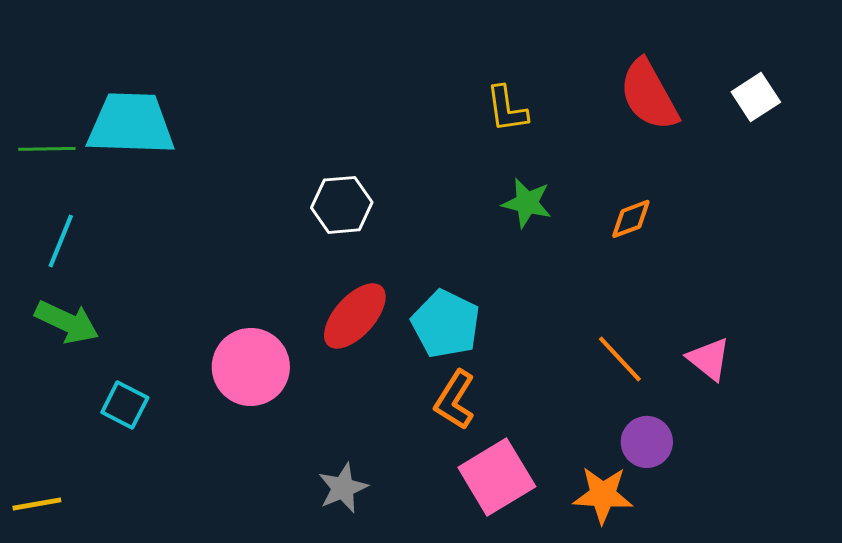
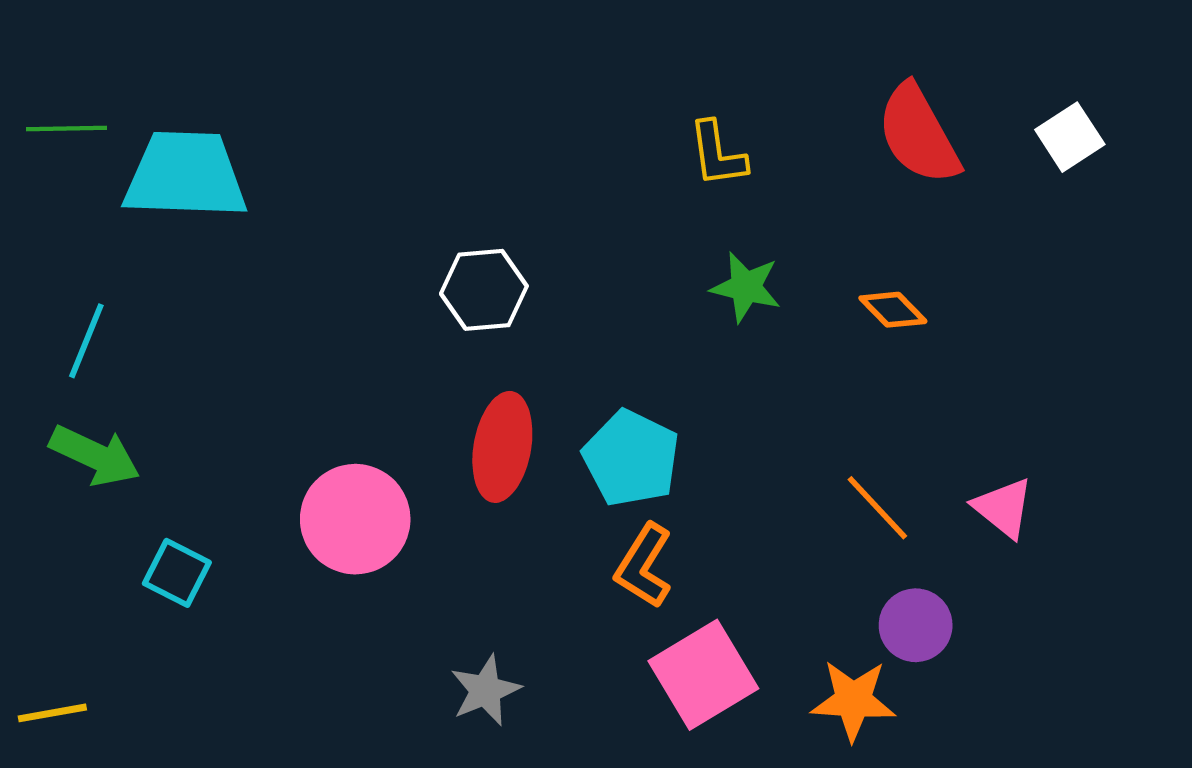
green line: (47, 149) -> (67, 129), moved
orange diamond: (631, 219) -> (893, 310), turned 66
red ellipse: (355, 316) -> (502, 447), turned -32

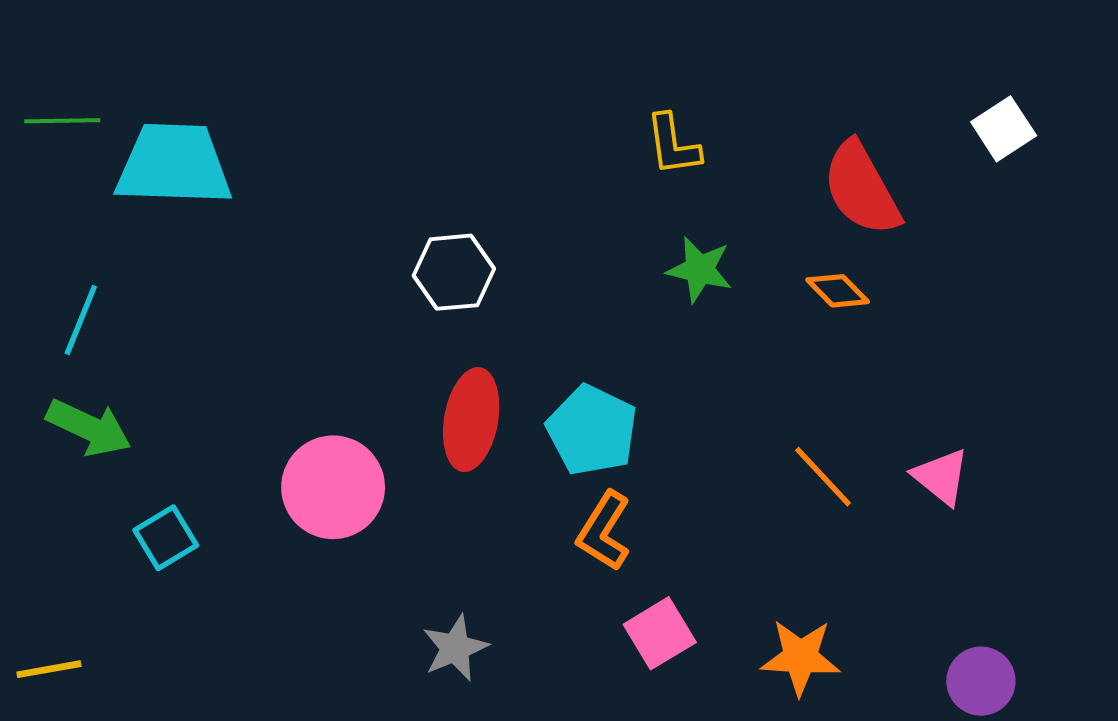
red semicircle: (918, 134) -> (861, 189), moved
cyan square: (177, 573) -> (166, 538), turned 32
purple circle: (916, 625) -> (981, 681), moved
pink square: (703, 675) -> (660, 633), size x0.7

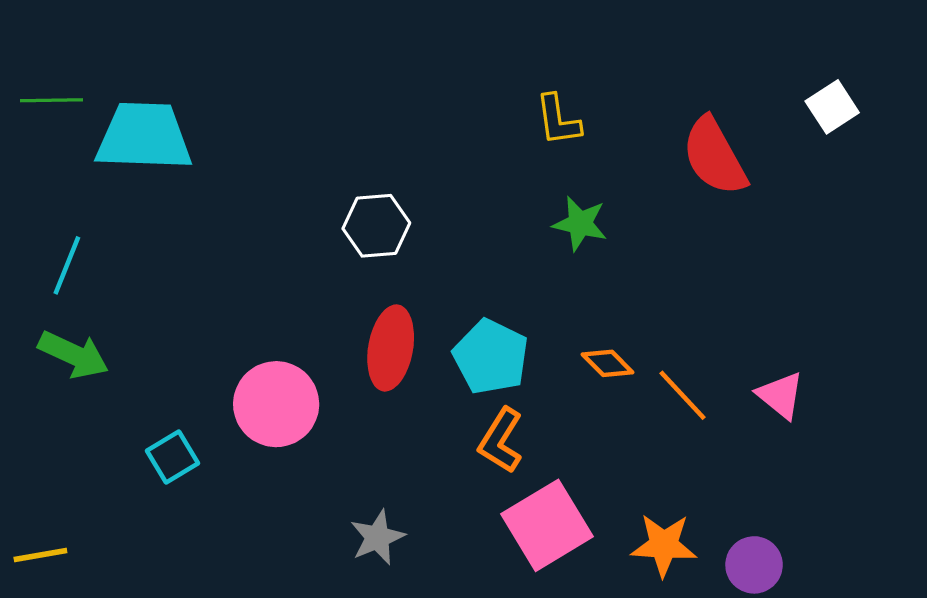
orange diamond: (838, 291) -> (608, 363), moved
cyan square: (166, 538) -> (173, 457), moved
pink square: (660, 633) -> (547, 525), size x1.5
purple circle: (981, 681) -> (754, 565), moved

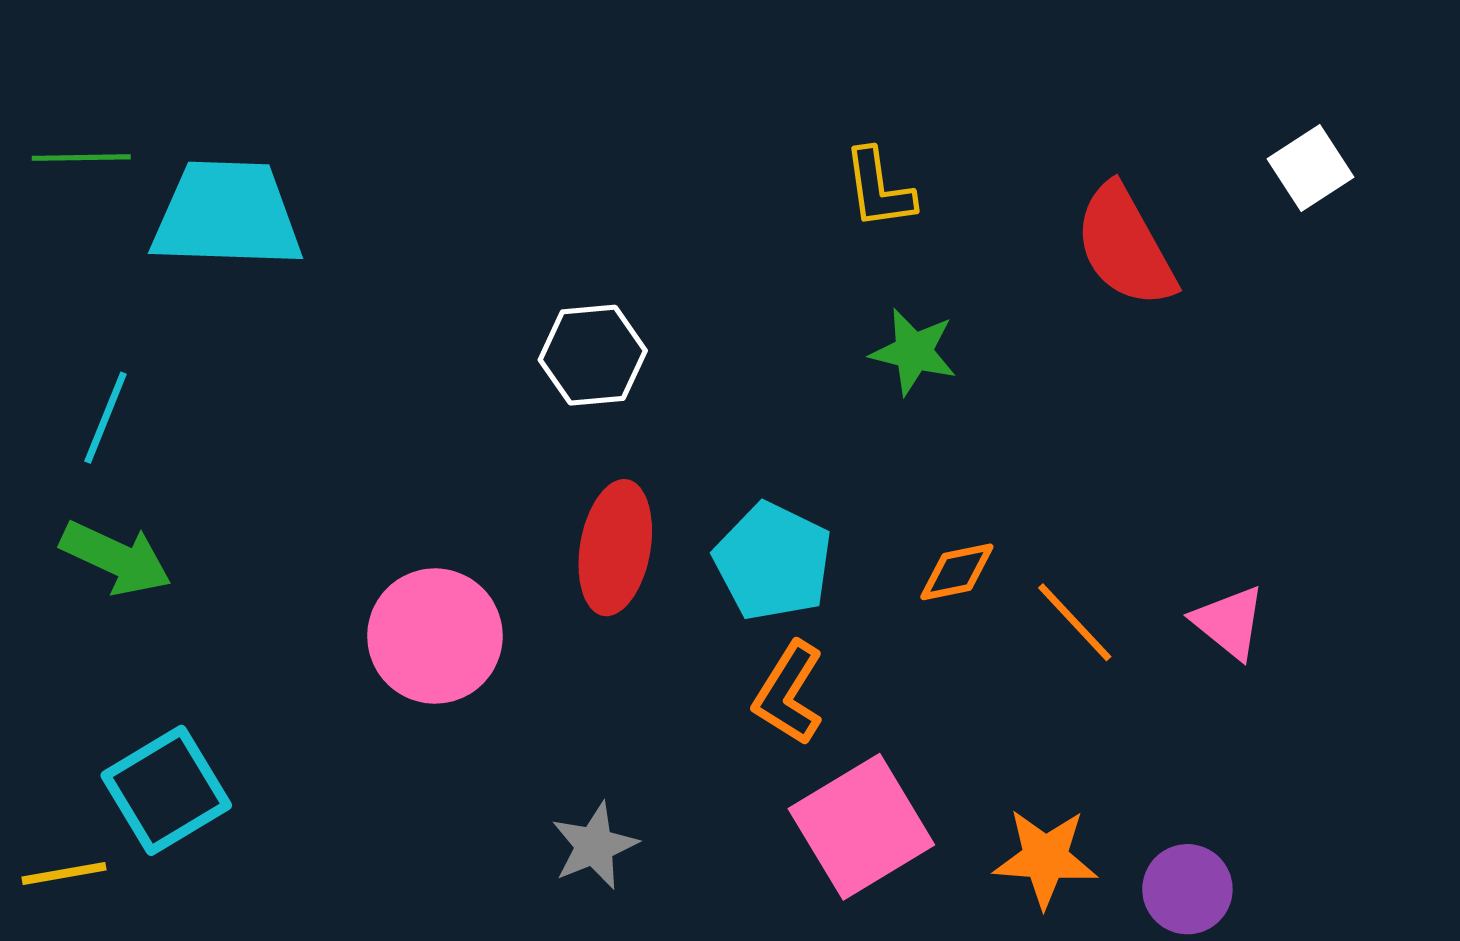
orange diamond: (608, 363) -> (957, 572), turned -57
cyan square: (173, 457) -> (166, 790), moved, size x1.5

